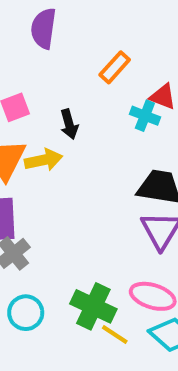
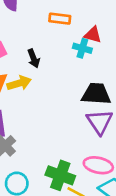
orange rectangle: (115, 67) -> (60, 19), turned 60

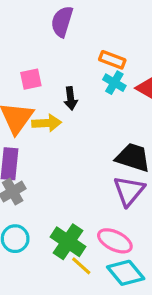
cyan cross: (82, 48) -> (114, 83), moved

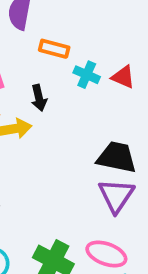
orange rectangle: (112, 60) -> (54, 49), moved

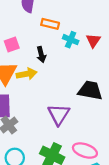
red triangle: (123, 77) -> (93, 41), turned 42
purple triangle: (116, 196) -> (59, 114), moved

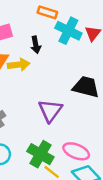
cyan cross: (71, 40) -> (68, 31), size x1.5

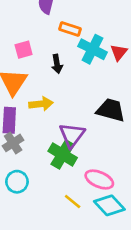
yellow arrow: (19, 65) -> (41, 104), moved
green cross: (40, 154) -> (63, 154), moved

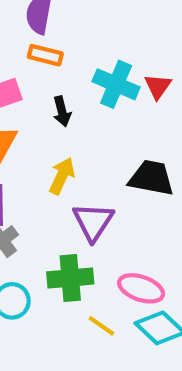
orange rectangle: (70, 29) -> (45, 55), moved
yellow arrow: (41, 104) -> (62, 176), moved, turned -55
green cross: (63, 154) -> (70, 278), moved, turned -32

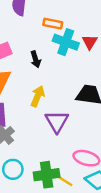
orange rectangle: (45, 55) -> (53, 24), moved
green cross: (70, 278) -> (47, 175), moved

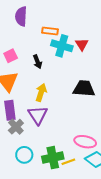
purple triangle: (57, 121) -> (38, 115), moved
yellow line: (65, 181) -> (68, 162), turned -48

